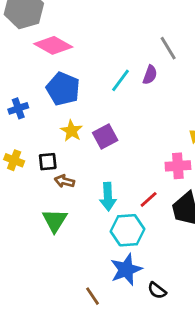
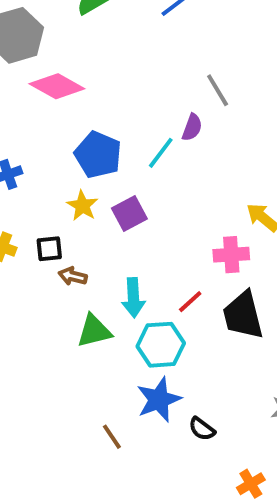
cyan line: (121, 80) -> (161, 153), moved
blue pentagon: (63, 89) -> (98, 155), moved
green triangle: (55, 220) -> (94, 331), moved, turned 44

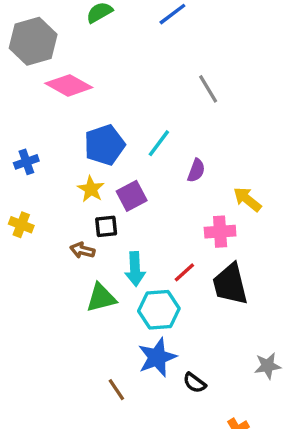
purple semicircle: (192, 127) -> (196, 170), moved
blue pentagon: (98, 155) -> (104, 145), turned 30
black square: (49, 249) -> (106, 226), moved

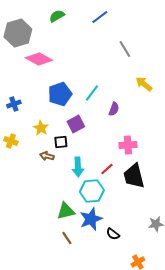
gray line: (208, 89) -> (125, 49), moved
yellow star: (91, 189) -> (41, 128), moved
yellow arrow: (247, 199) -> (144, 84), moved
green triangle: (101, 298) -> (66, 211), moved

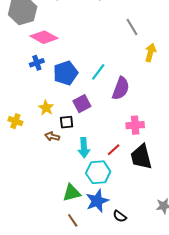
yellow arrow: (144, 84) -> (150, 53), moved, turned 66
blue cross: (14, 104) -> (37, 63), moved
purple semicircle: (114, 109) -> (121, 88), size x1.6

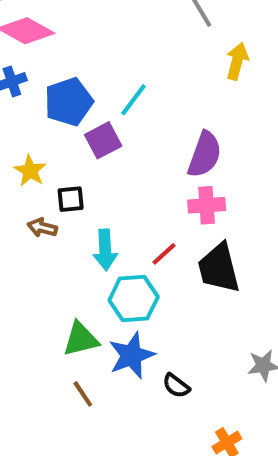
purple semicircle: (121, 88) -> (205, 155), moved
purple square: (82, 104) -> (103, 140), moved

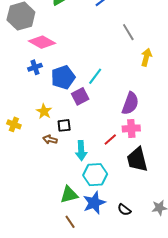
red line: (164, 254) -> (110, 139), moved
black semicircle: (176, 386) -> (124, 210), moved

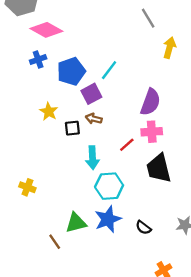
yellow cross: (14, 124) -> (27, 187), moved
brown arrow: (50, 139) -> (94, 119), moved
green triangle: (69, 195) -> (76, 223), moved
brown line: (70, 222) -> (55, 242), moved

